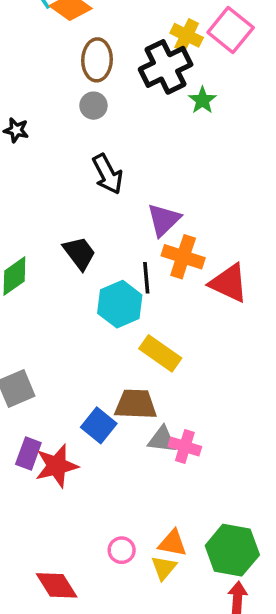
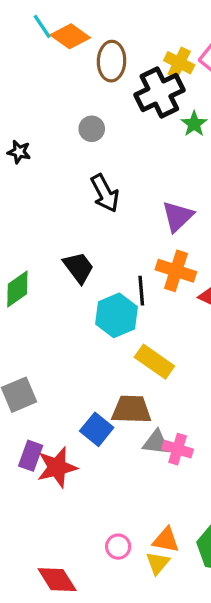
brown ellipse: (97, 60) -> (112, 61), moved
purple triangle: (164, 220) -> (178, 216), moved

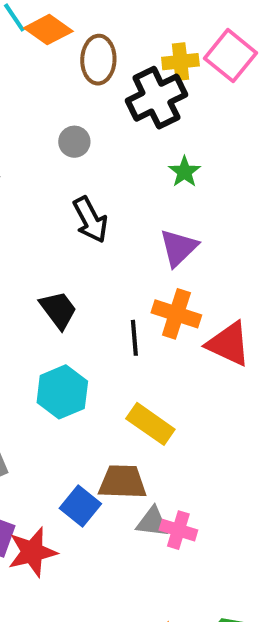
yellow cross: (179, 63) -> (180, 62), turned -32
green star: (194, 124) -> (184, 172), moved
cyan hexagon: (116, 315) -> (62, 392), moved

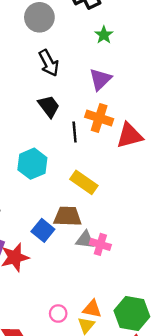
gray circle: (74, 142) -> (39, 17), size x1.6
black trapezoid: (58, 310) -> (49, 106), moved
red triangle: (229, 344) -> (130, 136), turned -40

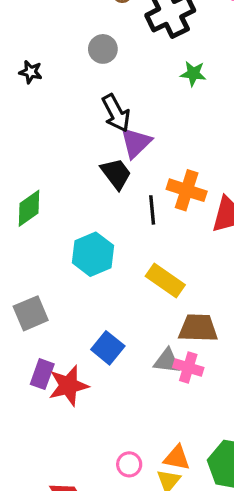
gray circle: (39, 17) -> (103, 49), size x0.7
green star: (104, 35) -> (193, 74), turned -30
purple triangle: (100, 79) -> (136, 143), moved
brown trapezoid: (68, 216) -> (198, 328), moved

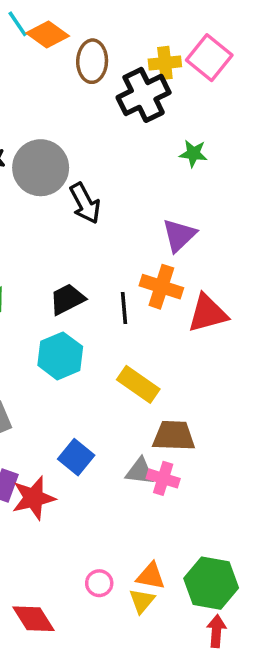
gray circle: (103, 49) -> (41, 168), moved, size x1.8
green star: (193, 74) -> (193, 154), moved
purple triangle: (136, 143) -> (179, 235), moved
black trapezoid: (116, 174) -> (67, 299), moved, turned -80

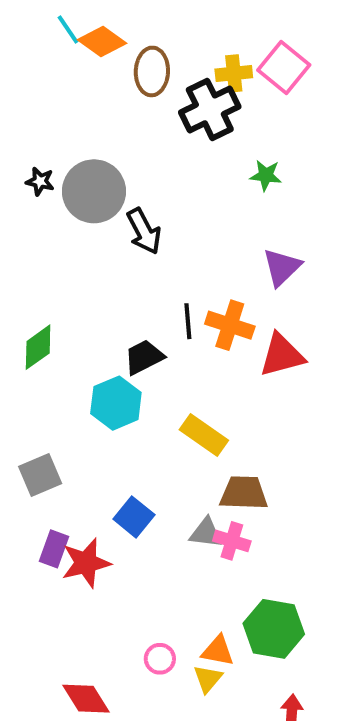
purple triangle: (179, 235) -> (282, 267), moved
black trapezoid: (67, 299) -> (144, 357), moved
black line: (124, 308) -> (188, 321), moved
green hexagon: (211, 583) -> (274, 629), moved

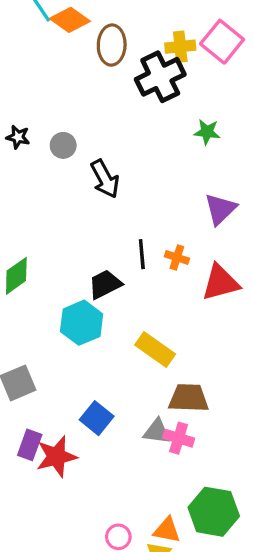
gray circle: (94, 191) -> (63, 145), size x0.5
orange cross: (230, 325) -> (177, 257), size x0.6

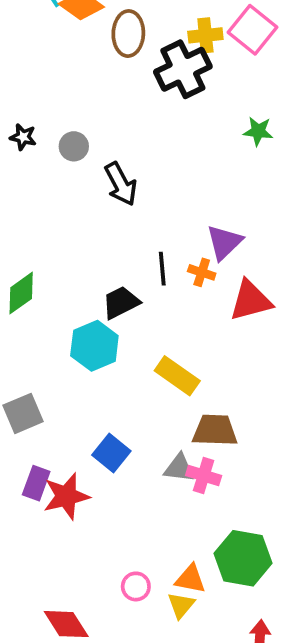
green star: (207, 132) -> (258, 131), moved
purple triangle: (220, 209) -> (224, 242), moved

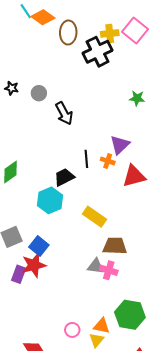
green star: (258, 131) -> (137, 98), moved
blue square: (111, 453) -> (39, 246), moved
red star: (66, 496) -> (34, 265), moved

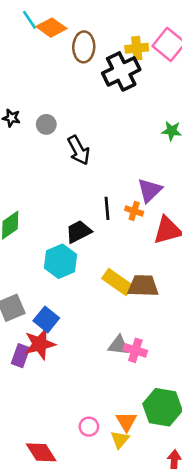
brown trapezoid: (115, 246) -> (143, 286), moved
orange triangle: (102, 326) -> (126, 421), turned 48

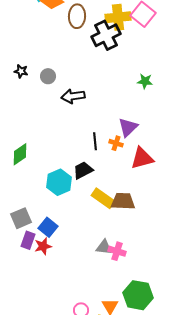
yellow cross: (137, 48) -> (118, 17), size x1.4
black arrow: (79, 150) -> (73, 96), turned 110
black trapezoid: (79, 232) -> (83, 170), moved
red star: (40, 344) -> (43, 246), size x0.7
purple rectangle: (20, 356) -> (28, 240), moved

